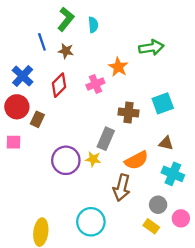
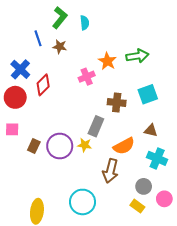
green arrow: (151, 48) -> (137, 56), moved
red diamond: (59, 85) -> (43, 85), moved
brown rectangle: (37, 119) -> (34, 146), moved

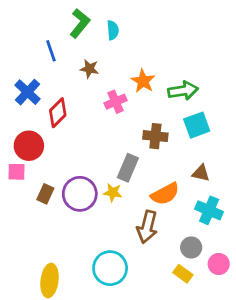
brown star: (60, 47) -> (89, 69), moved
green arrow: (137, 56) -> (183, 91), moved
red circle: (15, 97) -> (29, 146), moved

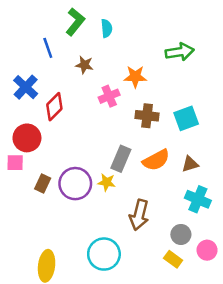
orange star: (143, 81) -> (135, 77), turned -30
green arrow: (183, 91) -> (180, 52), moved
brown cross: (155, 136) -> (147, 116), moved
brown triangle: (201, 173) -> (190, 164), turned -30
orange semicircle: (165, 194) -> (156, 160), moved

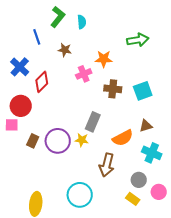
orange semicircle: (156, 160) -> (123, 138), moved

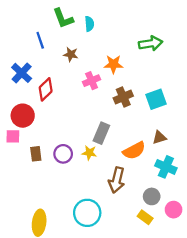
green L-shape: (58, 17) -> (63, 18), turned 120
brown cross: (113, 89) -> (123, 97), turned -30
brown rectangle: (33, 141) -> (36, 154), turned -32
purple circle: (58, 141) -> (63, 154), size x0.7

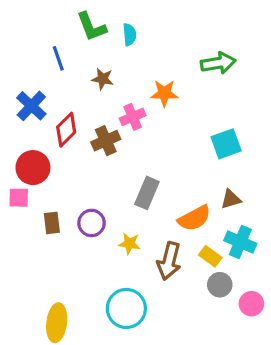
brown cross: (123, 97) -> (106, 141), moved
yellow star: (89, 153) -> (129, 244), moved
yellow rectangle: (145, 217) -> (210, 256), moved

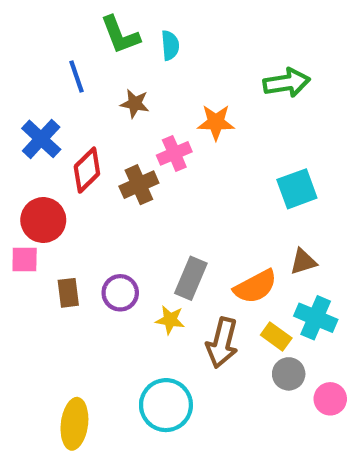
gray rectangle: (147, 193) -> (191, 278), moved

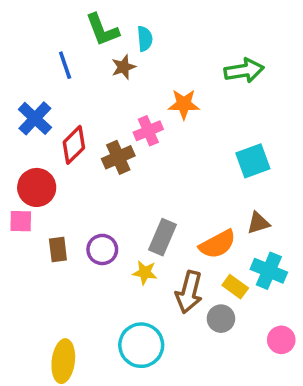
brown star: (135, 104) -> (124, 67), moved, turned -30
gray circle: (289, 374) -> (221, 319), moved

